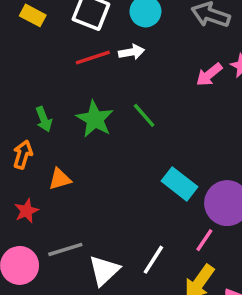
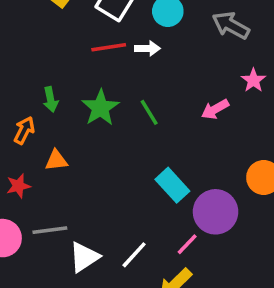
pink arrow: (209, 75) -> (215, 109), moved

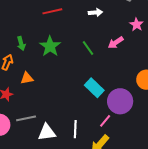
white arrow: (147, 48) -> (95, 12), moved
green line: (149, 112) -> (88, 48), moved
white line: (134, 255) -> (75, 129), turned -36
white triangle: (84, 257) -> (47, 132), turned 30

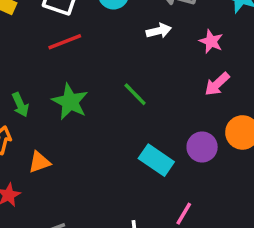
white arrow: (95, 12) -> (159, 31), moved
pink arrow: (116, 43) -> (217, 84), moved
purple circle: (120, 101) -> (202, 147), moved, size x0.7

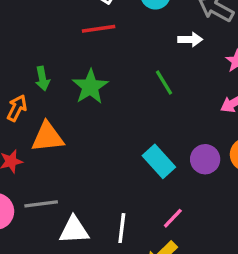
green line: (135, 94) -> (164, 82), moved
orange triangle: (39, 162) -> (48, 137), size x1.5

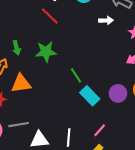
red line: (99, 29) -> (50, 16), turned 54
green line: (164, 82) -> (76, 75), moved
green star: (90, 87) -> (46, 52), turned 30

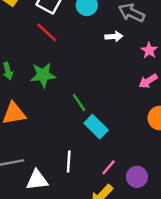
purple circle: (118, 93) -> (137, 177), moved
white line: (69, 137) -> (69, 162), moved

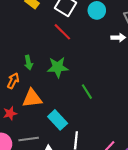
cyan rectangle: (96, 127) -> (58, 120), moved

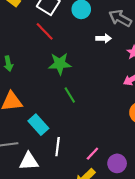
green star: (58, 67) -> (60, 64), moved

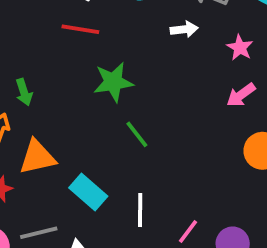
red line: (45, 31) -> (80, 29), turned -30
white line: (58, 147) -> (140, 210), moved

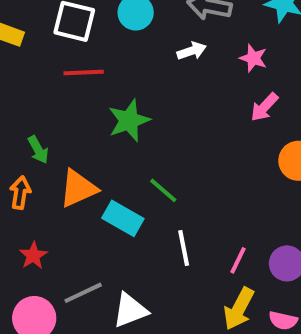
green line: (137, 134) -> (163, 190), moved
orange triangle: (37, 157) -> (78, 188), moved
cyan rectangle: (88, 192) -> (123, 218), moved

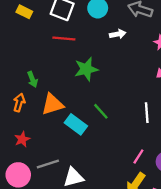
white arrow: (192, 51) -> (118, 34), moved
white line: (184, 248) -> (147, 113), moved

